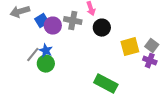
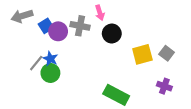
purple cross: (150, 61) -> (164, 86), moved

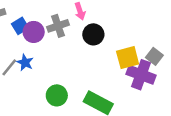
gray cross: (80, 26) -> (58, 26), turned -30
green circle: (50, 73) -> (57, 95), moved
purple cross: (164, 86) -> (141, 75), moved, size x1.6

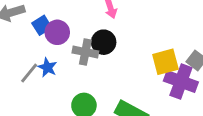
gray cross: (58, 26) -> (85, 52), moved, turned 30
black circle: (93, 34) -> (104, 42), moved

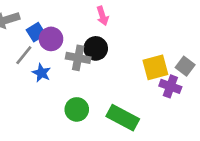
gray line: (29, 73) -> (24, 55), moved
purple cross: (181, 81) -> (170, 86), size x0.7

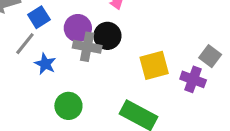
purple circle: (51, 39) -> (78, 28), moved
yellow square: (155, 67) -> (154, 65), moved
green circle: (77, 109) -> (68, 106), moved

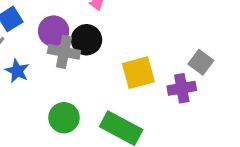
purple cross: (193, 79) -> (182, 88), turned -30
green circle: (68, 106) -> (64, 118), moved

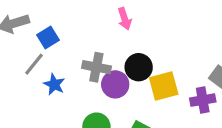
purple circle: (54, 31) -> (115, 84), moved
black circle: (86, 40) -> (139, 67), moved

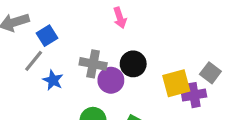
yellow square: (164, 86) -> (176, 83), moved

